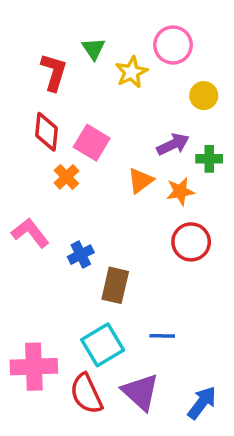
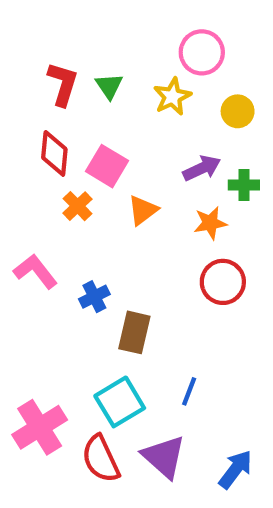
green triangle: (94, 49) -> (109, 86), moved
yellow star: (131, 72) -> (172, 97), moved
orange triangle: (140, 181) -> (143, 210), moved
blue line: (162, 336) -> (189, 391), turned -70
pink cross: (34, 367) -> (40, 427), turned -30

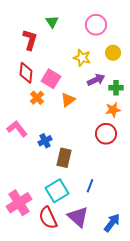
green triangle: (109, 86) -> (52, 22), moved
yellow star: (172, 97) -> (82, 58), moved, turned -30
orange star: (210, 223) -> (113, 110), moved

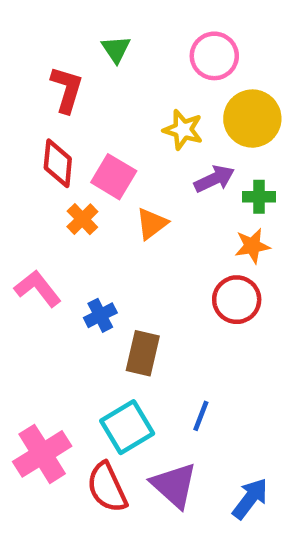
yellow circle: (113, 53) -> (252, 119), size x1.6

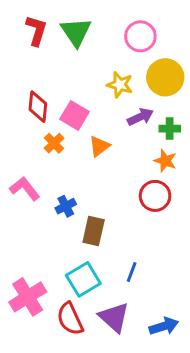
green triangle: (116, 49) -> (76, 32), size x1.6
red L-shape: (67, 89) -> (36, 30), moved
orange star: (252, 246) -> (165, 161), turned 30
blue arrow: (250, 499) -> (164, 326), turned 36

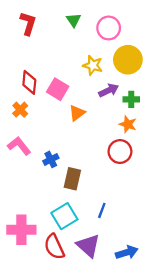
green triangle: (76, 32) -> (74, 20), moved, size x0.6
orange cross: (54, 143) -> (20, 110), moved
pink cross: (28, 297) -> (21, 230), turned 32

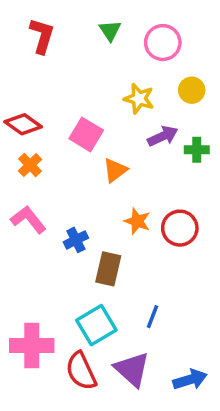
yellow circle: (128, 60) -> (192, 90), size x0.6
red diamond: (29, 82) -> (23, 124), moved, turned -60
orange star: (128, 124) -> (137, 221), moved

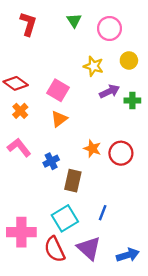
orange triangle: (115, 170) -> (59, 119), moved

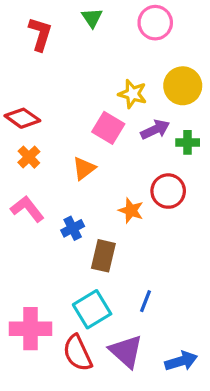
green triangle: (74, 20) -> (92, 18), moved
pink circle: (109, 28) -> (155, 23), moved
yellow circle: (129, 60) -> (183, 86), size x1.5
pink square: (58, 90) -> (108, 128), moved
red circle: (121, 153) -> (168, 191), moved

